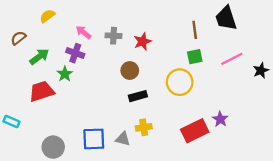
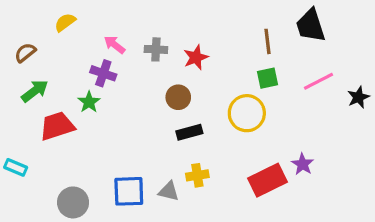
green arrow: (39, 57) -> (35, 91), moved

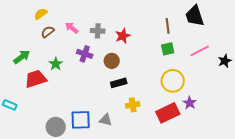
brown semicircle: (25, 53) -> (48, 32), moved
purple cross: (103, 73) -> (85, 54), moved
yellow circle: (247, 113) -> (173, 81), moved
yellow cross: (197, 175) -> (133, 105), moved
gray circle: (73, 202) -> (56, 127), moved

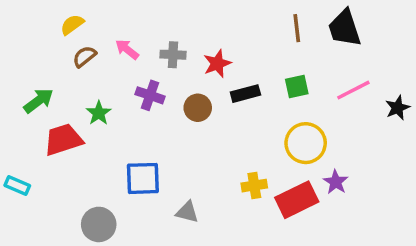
brown line: (168, 26) -> (297, 28), moved
black rectangle: (119, 83) -> (245, 94), moved
yellow cross: (133, 105) -> (254, 186), moved
blue square: (81, 120) -> (143, 178), moved

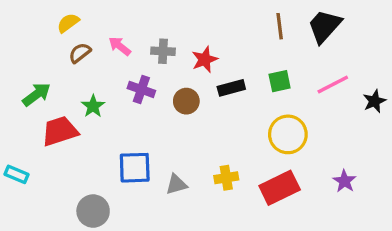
black trapezoid: (345, 28) -> (325, 26), turned 60
purple star: (336, 182) -> (344, 181), moved
yellow cross: (254, 186) -> (226, 178), moved
gray triangle: (187, 212) -> (176, 184), moved, turned -30

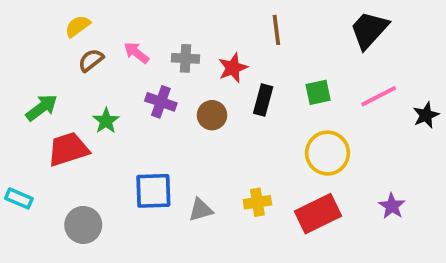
brown line: (280, 26) -> (276, 30), moved
black rectangle: (231, 88) -> (263, 100), turned -60
gray circle: (93, 211) -> (83, 225), moved

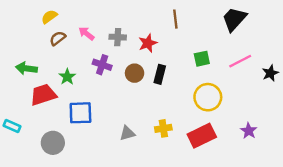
black rectangle: (263, 100) -> (160, 74), moved
green arrow: (42, 108) -> (26, 68), turned -135
blue square: (153, 191) -> (80, 113), moved

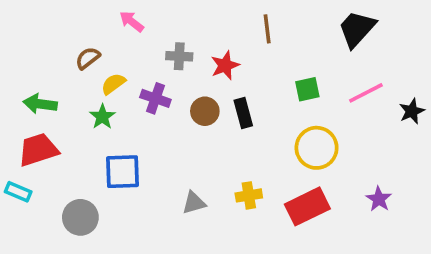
yellow semicircle: (49, 17) -> (113, 84), moved
pink arrow: (86, 33) -> (132, 22), moved
black rectangle: (160, 74) -> (243, 113), turned -30
red trapezoid: (43, 95) -> (38, 150), moved

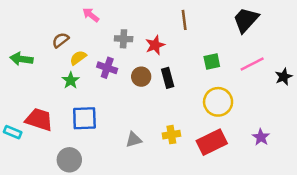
green arrow: (40, 104) -> (21, 59), moved
red trapezoid: (38, 150) -> (39, 119), moved, turned 36
gray circle: (80, 217) -> (69, 160), moved

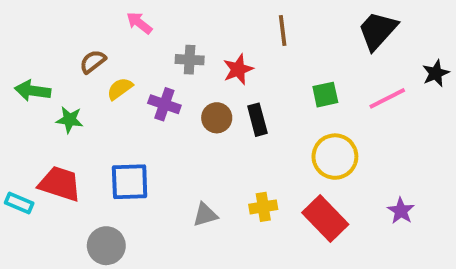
black star: (284, 77) -> (436, 73), moved
green star: (71, 80) -> (69, 120), moved, turned -30
red rectangle: (212, 142) -> (325, 219), turned 72

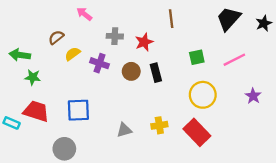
black star: (436, 73) -> (264, 23), moved
green star: (69, 120) -> (33, 77), moved
purple star: (401, 211) -> (253, 96), moved

